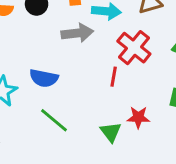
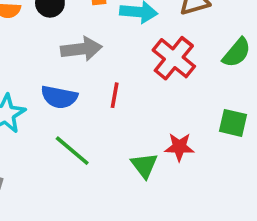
gray arrow: (77, 33) -> (81, 49), moved
red line: (114, 77) -> (115, 95), moved

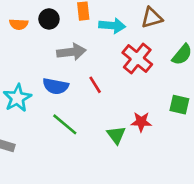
red line: (115, 95) -> (95, 85), turned -42

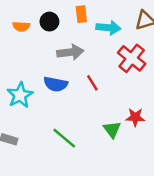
green line: (65, 124) -> (64, 138), moved

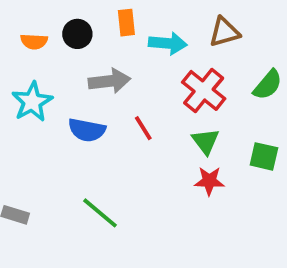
cyan star: (20, 95) -> (32, 102), moved
green triangle: (112, 129) -> (206, 141), moved

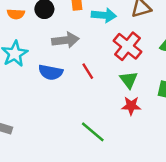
green line: (100, 213) -> (93, 132), moved

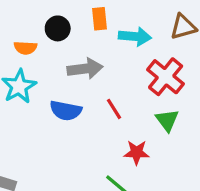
orange semicircle: (16, 14) -> (25, 48), moved
red star: (131, 106) -> (137, 152), moved

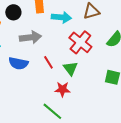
green triangle: (167, 120) -> (70, 68), moved

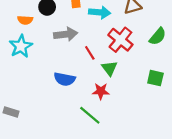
red line: (48, 62) -> (90, 53), moved
blue semicircle: (18, 63) -> (65, 79), moved

